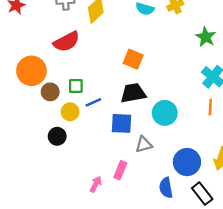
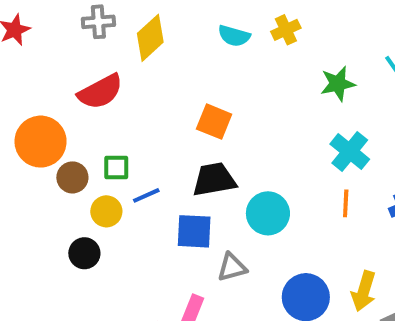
green star: (206, 37) -> (338, 84), turned 30

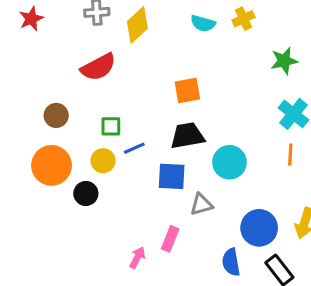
orange square: (214, 122) -> (187, 90), turned -32
orange circle: (41, 142) -> (52, 165), moved
brown circle: (72, 177) -> (56, 115), moved

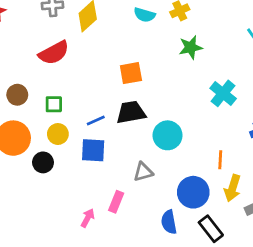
green star: (284, 61) -> (191, 47), moved
green square: (111, 126) -> (54, 104), moved
blue line: (134, 148) -> (96, 120), moved
orange line: (290, 154) -> (220, 160), moved
blue square: (172, 176) -> (93, 150), moved

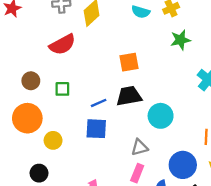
yellow circle: (58, 134) -> (53, 140), moved
black circle: (43, 162) -> (39, 173), moved
pink rectangle: (116, 202) -> (137, 173), moved

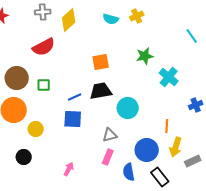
green star: (180, 40) -> (145, 56), moved
brown circle: (31, 81) -> (17, 78), size x1.5

